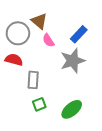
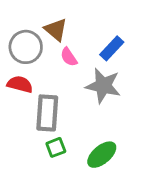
gray star: (73, 61) -> (103, 86), turned 30
gray rectangle: (33, 80) -> (47, 113), size x1.4

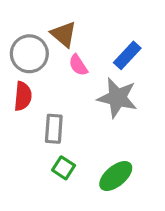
red semicircle: (20, 84) -> (23, 96), turned 80
gray rectangle: (47, 113) -> (54, 129), size x0.7
green square: (56, 147) -> (64, 168), turned -36

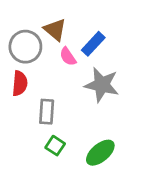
blue rectangle: (127, 55) -> (93, 44), moved

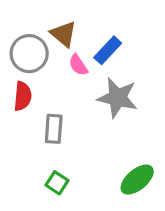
green square: (55, 146) -> (57, 183), moved
green ellipse: (100, 153) -> (137, 180), moved

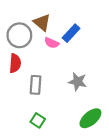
pink semicircle: (78, 65) -> (52, 43), turned -32
gray star: (117, 98) -> (78, 82), moved, size x0.7

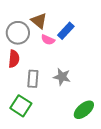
gray star: (78, 82) -> (62, 77), moved
green square: (38, 120) -> (21, 106), moved, size x1.5

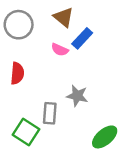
brown triangle: (39, 21) -> (63, 17), moved
gray circle: (18, 33) -> (19, 25), moved
gray rectangle: (33, 79) -> (50, 113), moved

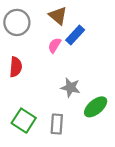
pink semicircle: (60, 50) -> (55, 45), turned 98
gray rectangle: (50, 113) -> (57, 124), moved
green ellipse: (105, 137) -> (96, 107), moved

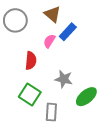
red semicircle: (16, 67) -> (31, 61), moved
green square: (24, 121) -> (30, 95), moved

